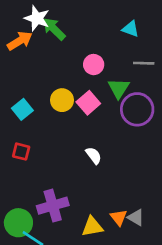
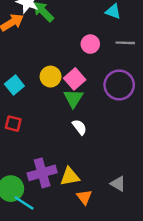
pink circle: (94, 65) -> (90, 44), moved
green triangle: (119, 88) -> (73, 98), moved
orange triangle: (119, 217) -> (84, 197), moved
yellow triangle: (92, 227) -> (70, 177), moved

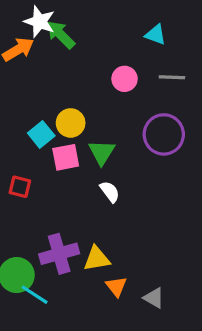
pink square: (75, 79) -> (66, 157), moved, turned 30
cyan square: (14, 85) -> (41, 134), moved
gray triangle: (118, 184) -> (154, 298), moved

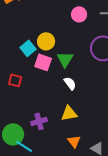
pink square: (66, 157) -> (43, 62), turned 30
purple cross: (59, 254) -> (39, 121), size x0.7
yellow triangle: (97, 259) -> (69, 113), moved

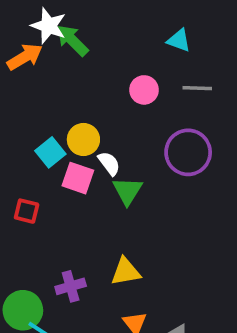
green triangle: (65, 59) -> (127, 191), moved
white semicircle: (70, 83) -> (109, 163), moved

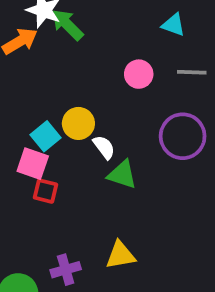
pink square: (78, 178) -> (33, 164), moved
green triangle: (127, 191) -> (122, 175), turned -44
red square: (27, 211) -> (46, 191), moved

